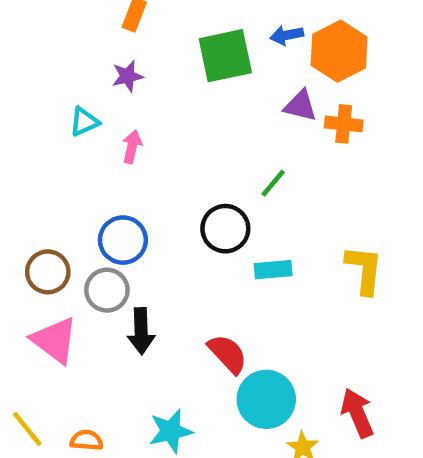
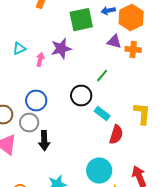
purple star: (127, 76) -> (61, 49), moved, size x1.5
cyan rectangle: (273, 270) -> (102, 114), turned 42
red semicircle: (228, 354) -> (116, 135), moved, turned 60

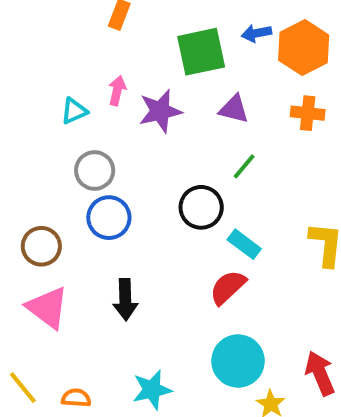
purple triangle: (114, 42) -> (234, 109), moved
pink arrow: (40, 60) -> (117, 91), moved
gray circle: (29, 123) -> (95, 170), moved
red semicircle: (116, 135) -> (228, 287), moved, turned -150

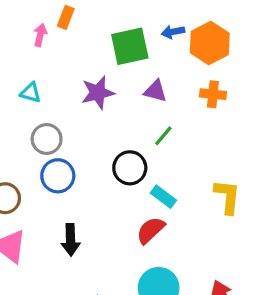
pink arrow: (117, 91) -> (40, 35), moved
cyan triangle: (74, 111) -> (31, 93), turned 40

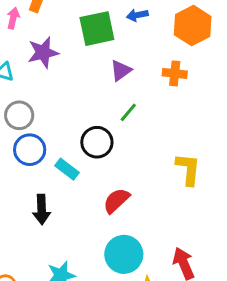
orange hexagon: (210, 43) -> (193, 26), moved
purple triangle: (155, 91) -> (121, 70), turned -50
purple star: (98, 93) -> (43, 53), moved
cyan rectangle: (163, 197) -> (67, 169), moved

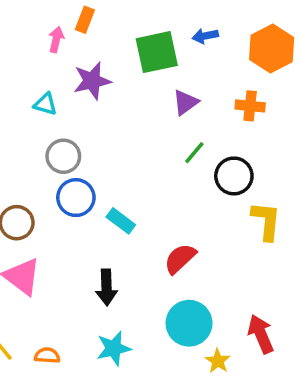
black circle: (97, 142) -> (234, 176), moved
black arrow: (42, 210) -> (106, 287), moved

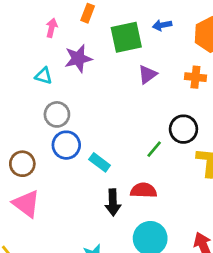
orange rectangle: (85, 20) -> (88, 13), moved
green line: (194, 153) -> (154, 149), moved
red semicircle: (180, 259) -> (144, 190), turned 45
black arrow: (106, 287) -> (113, 202), moved

